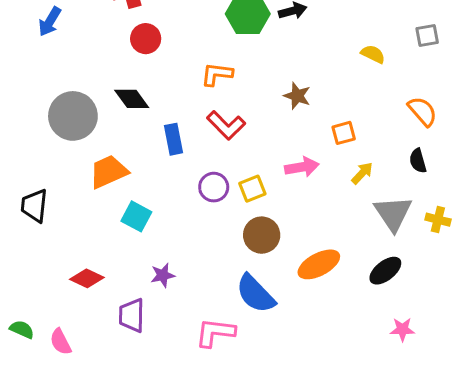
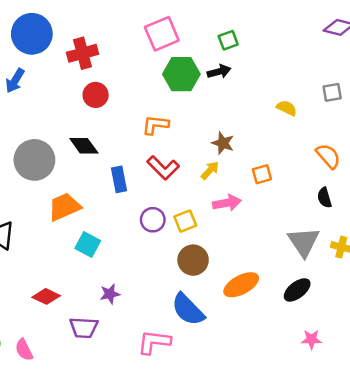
yellow arrow: (362, 173) -> (210, 170), moved
purple trapezoid: (132, 315) -> (84, 328), turned -88

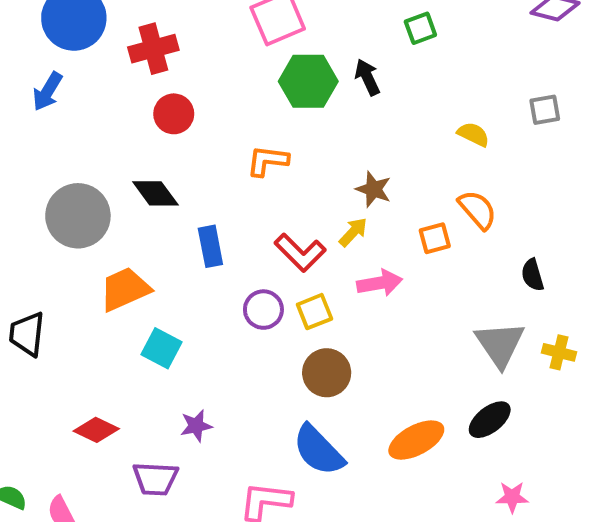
green square: (228, 40) -> (420, 28), moved
black arrow: (219, 72) -> (367, 77), turned -100
orange semicircle: (328, 156) -> (477, 210), moved
red L-shape: (163, 168) -> (300, 252), moved
orange ellipse: (241, 285) -> (416, 440), moved

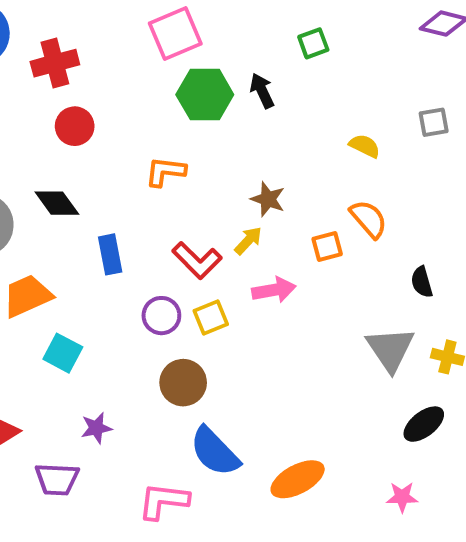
brown circle: (327, 373) -> (183, 383), moved
black ellipse: (490, 420) -> (424, 424), moved
orange ellipse: (416, 440) -> (298, 479), moved

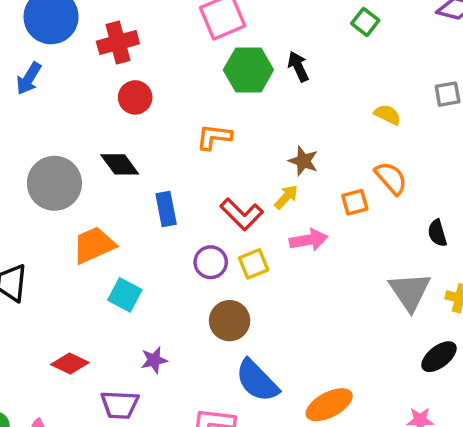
green square: (313, 43) -> (365, 22), moved, turned -32

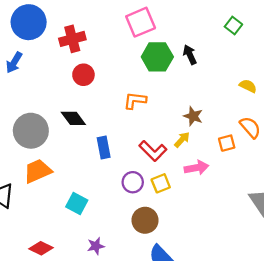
orange trapezoid: (94, 245) -> (38, 171), moved

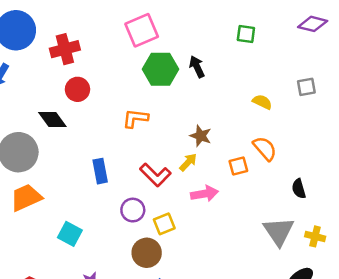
green square: (233, 26) -> (246, 34), turned -30
black diamond: (73, 118) -> (52, 120), moved
yellow square: (161, 183) -> (164, 224), moved

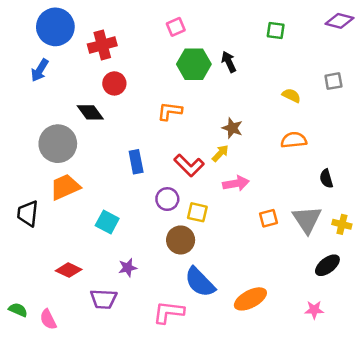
pink square: (142, 30) -> (176, 27), size x0.6
orange semicircle: (265, 148) -> (294, 140), turned -55
orange square: (238, 166) -> (268, 218), moved
yellow square: (164, 224) -> (197, 212), turned 35

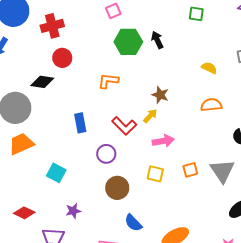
black diamond: (90, 112) -> (42, 82), turned -45
yellow square: (197, 212) -> (155, 174), moved
blue semicircle: (200, 282) -> (133, 223), size x0.7

